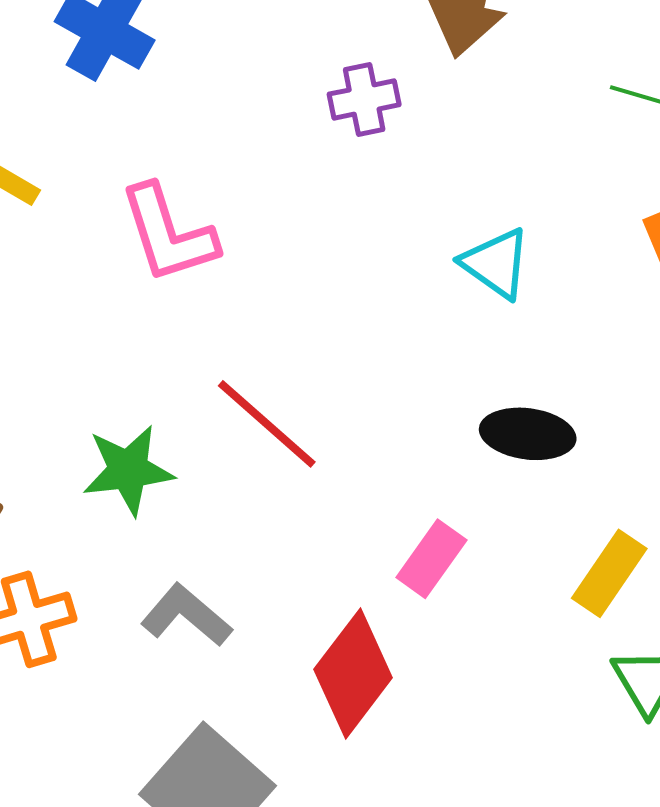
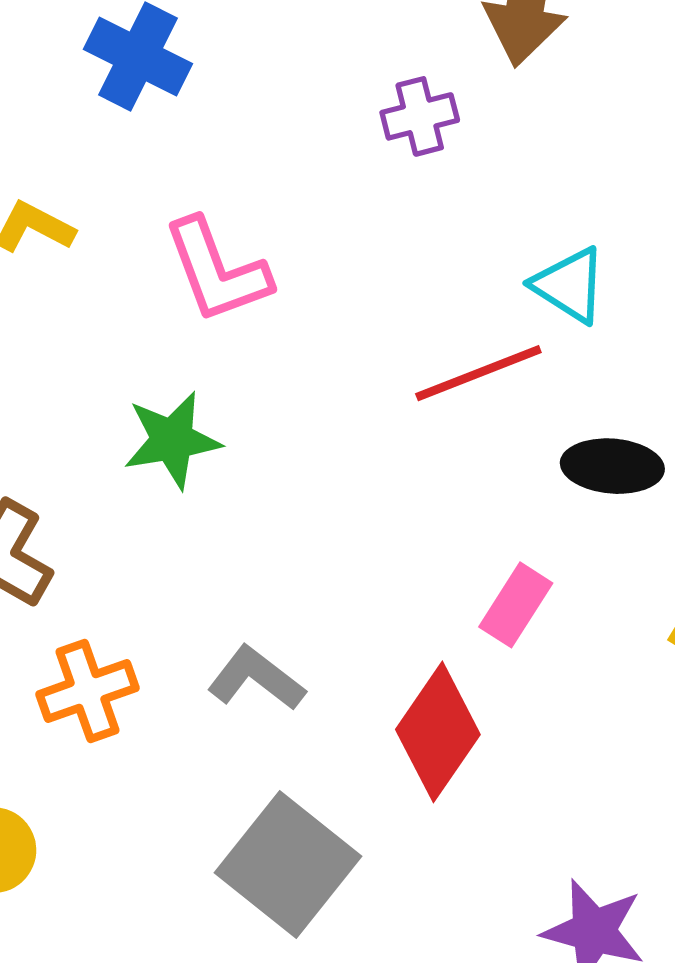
red line: (267, 424) -> (478, 373), moved, turned -60
green star: (128, 470) -> (172, 440), moved

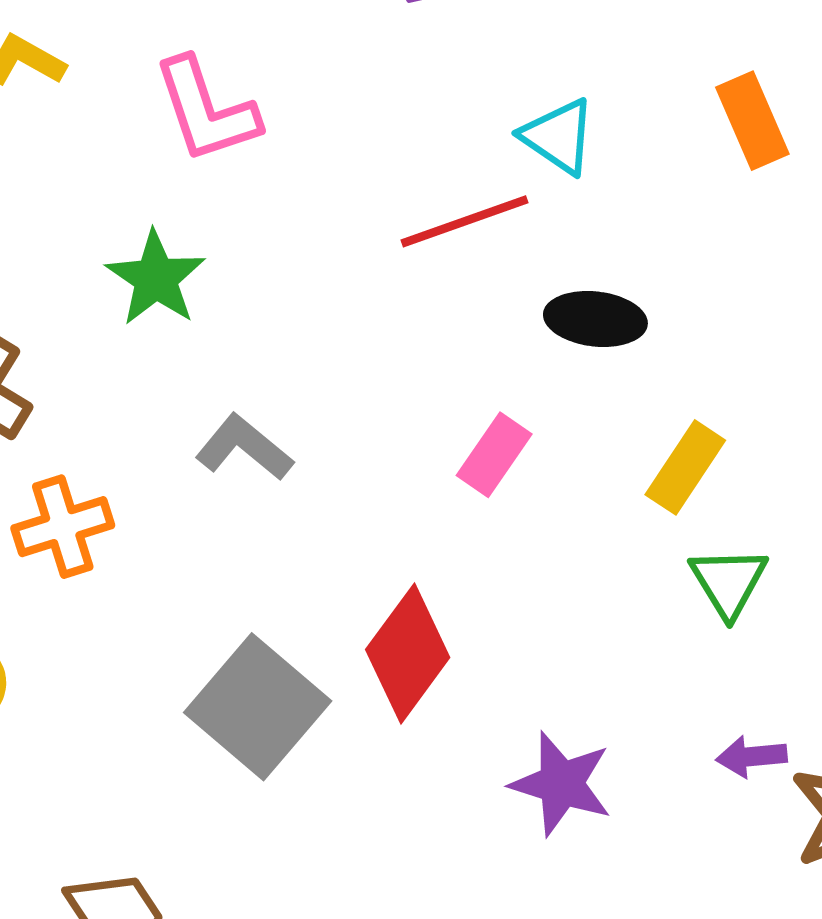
green star: (172, 440) -> (156, 278), turned -30
gray L-shape: (256, 678) -> (244, 448), moved
red diamond: (438, 732) -> (408, 653), moved

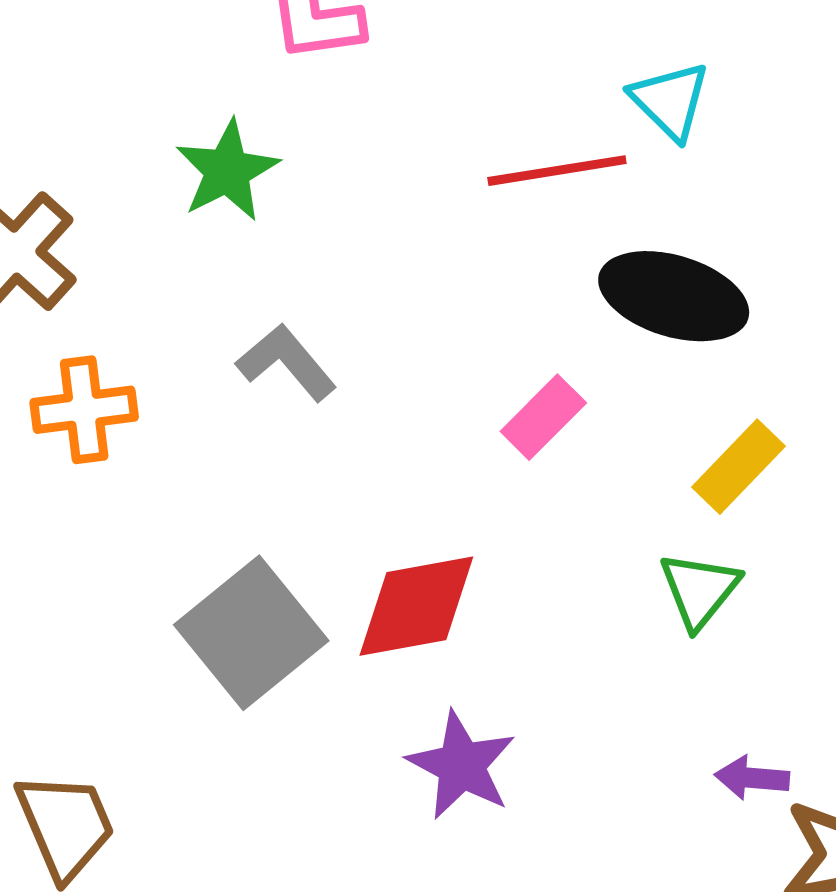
black ellipse: (595, 319) -> (674, 296), size x1.4
green triangle: (729, 582) -> (699, 590), moved
red diamond: (408, 653) -> (416, 606), turned 33
purple star: (561, 784) -> (461, 765), moved

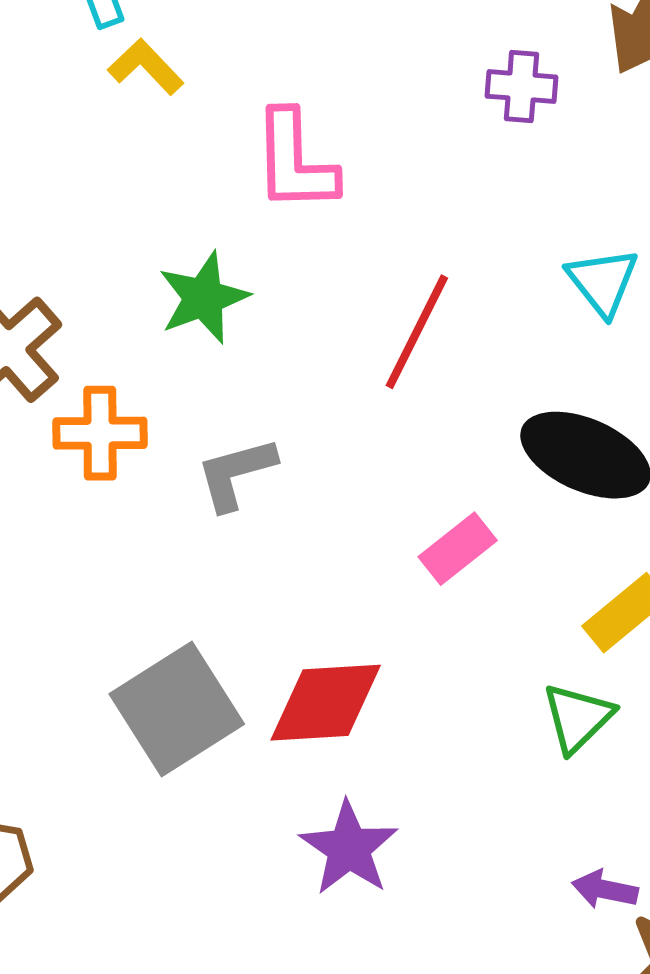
red line: (557, 171) -> (417, 332), moved, turned -61
gray L-shape: (286, 362) -> (236, 473), turned -72
orange cross: (84, 410) -> (100, 433), moved

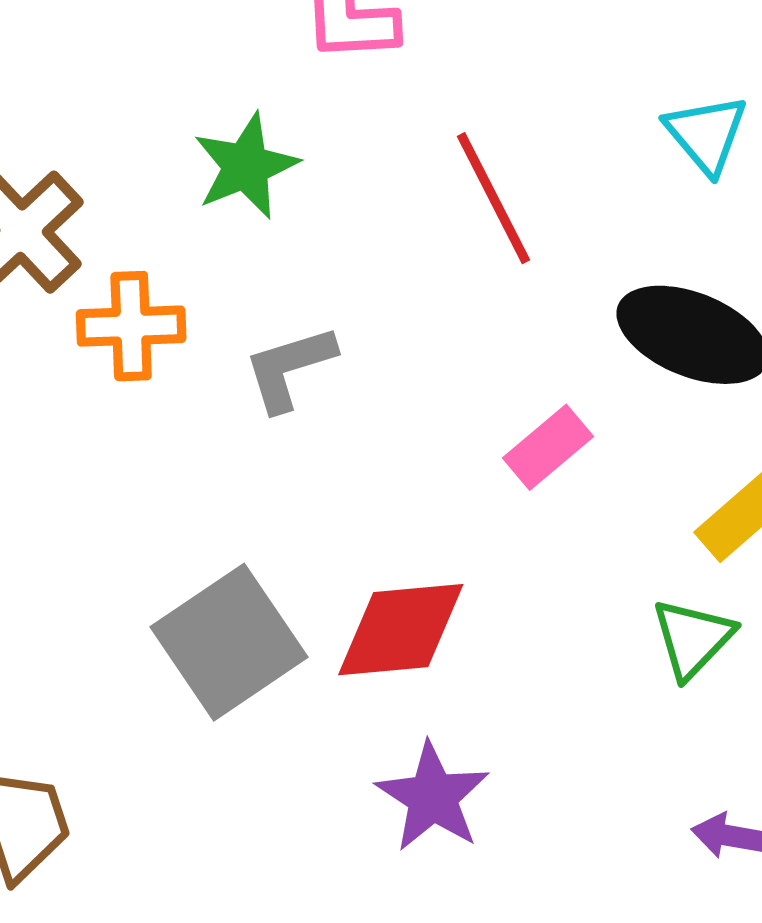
red line: (417, 332) -> (493, 198), turned -52

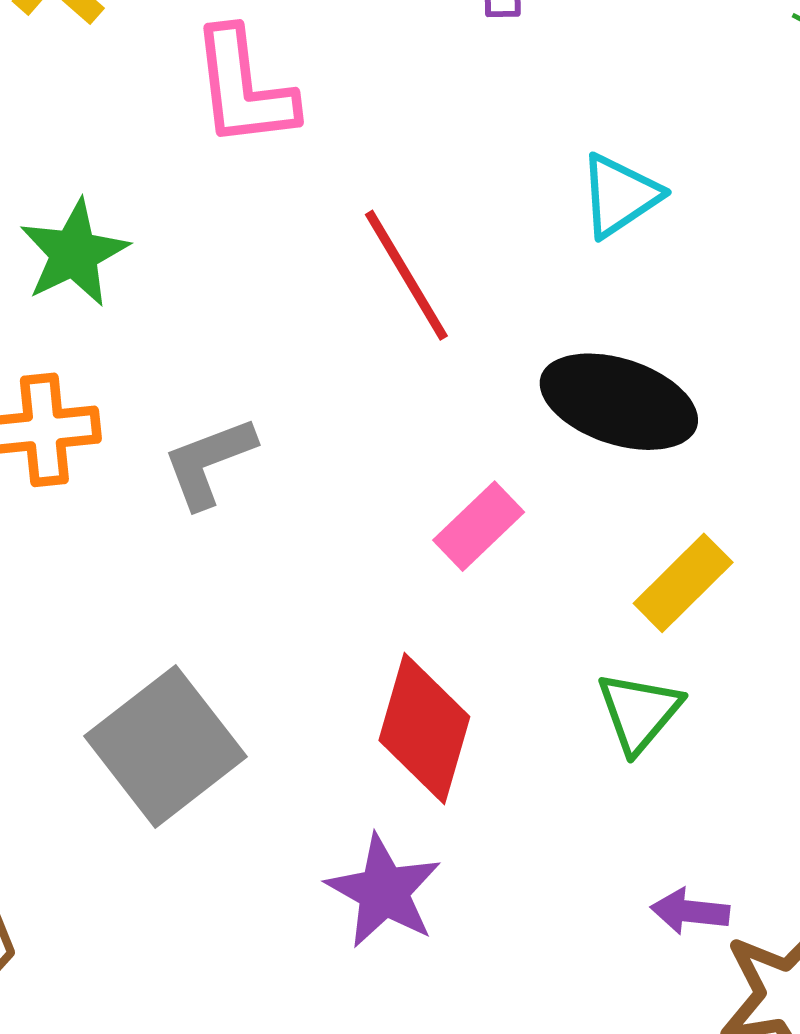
cyan triangle: (706, 134) -> (620, 195), turned 40
green star: (246, 166) -> (74, 253), moved
red diamond: (401, 630) -> (424, 728), moved, turned -65

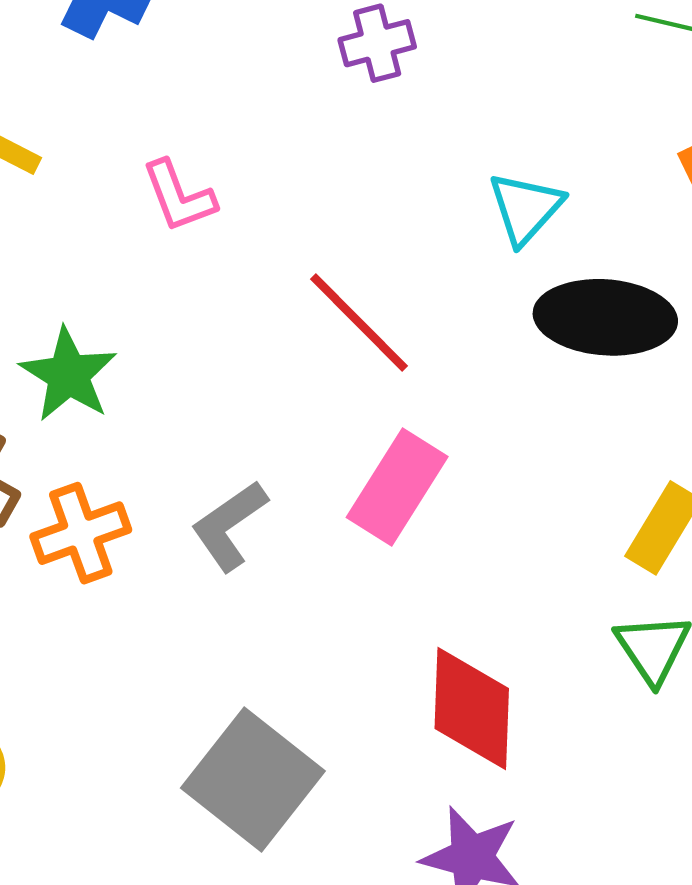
pink L-shape: (244, 88) -> (179, 196), size x0.7
black ellipse: (619, 402) -> (605, 317), moved
pink rectangle: (479, 526) -> (397, 487), moved, size x1.4

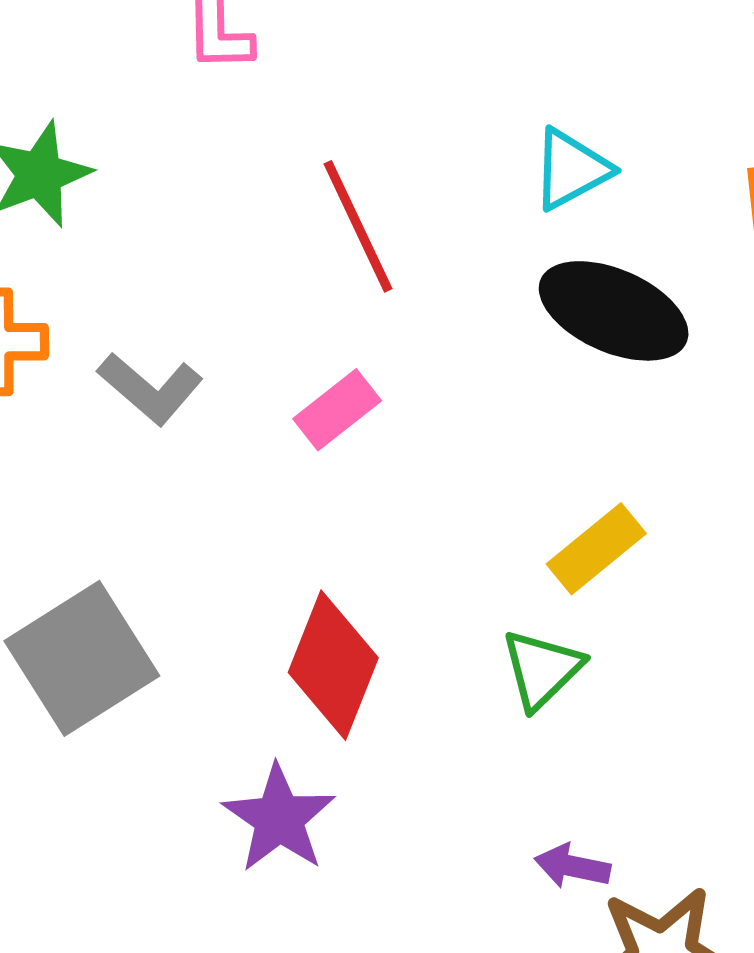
pink rectangle: (397, 487) -> (337, 410), size x0.7
gray L-shape: (229, 526) -> (150, 388), turned -124

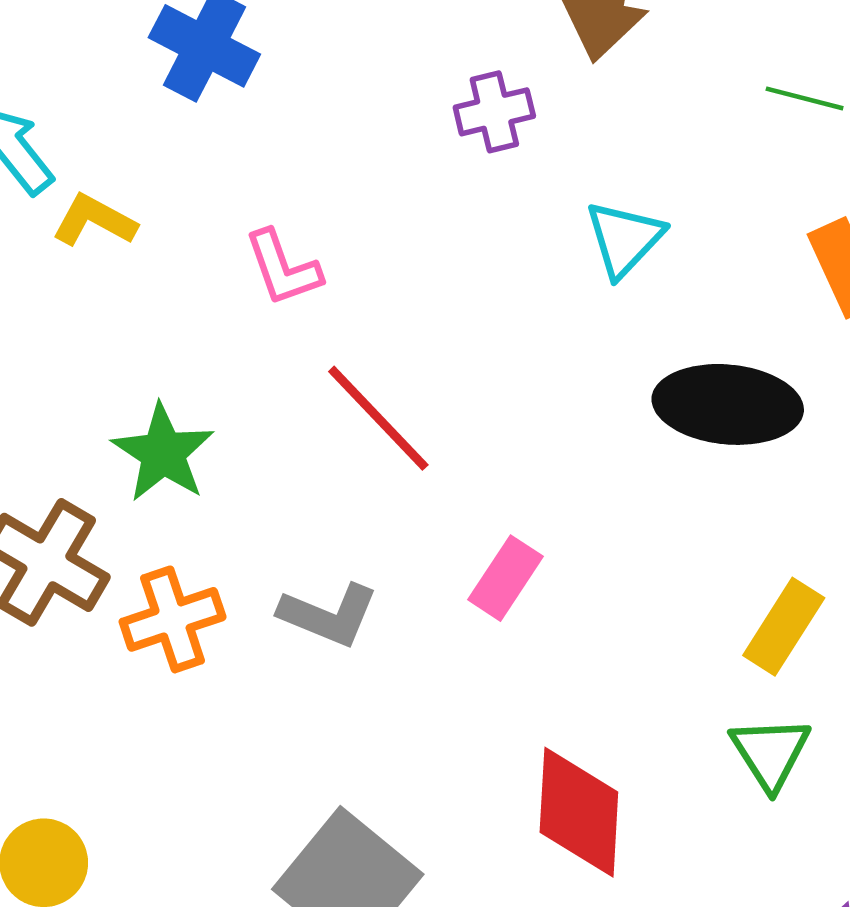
cyan triangle: (571, 169) -> (624, 239), moved
red line: (358, 226) -> (378, 418), moved

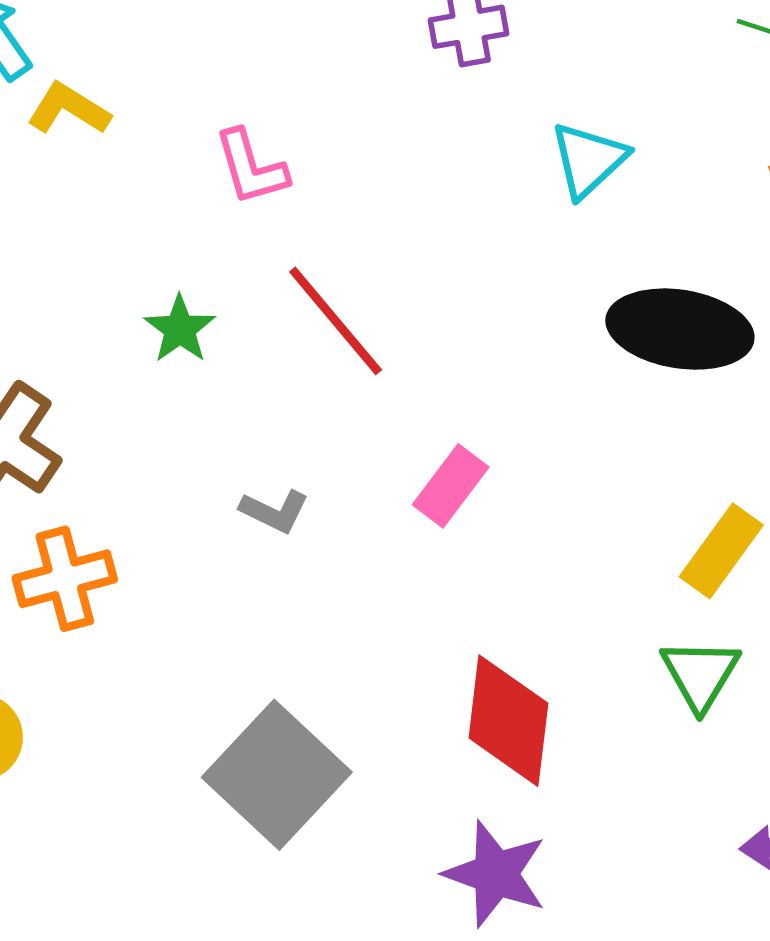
green star: (163, 453) -> (180, 329), moved, size x0.7
gray L-shape: (329, 615) -> (275, 511), size x0.7
orange cross: (173, 619) -> (65, 579), moved

